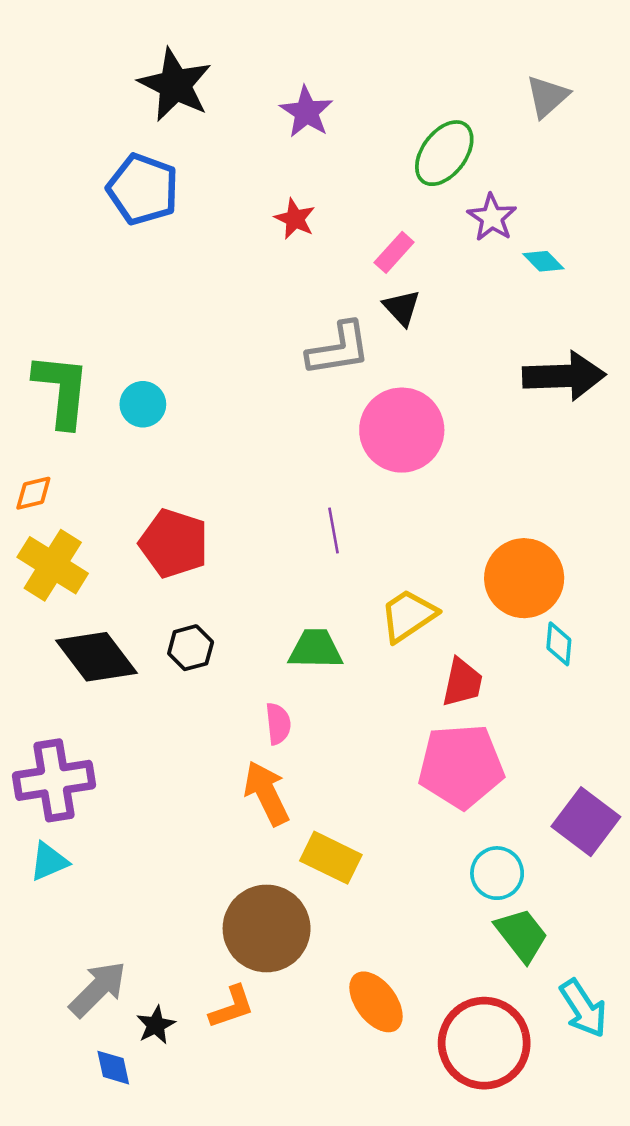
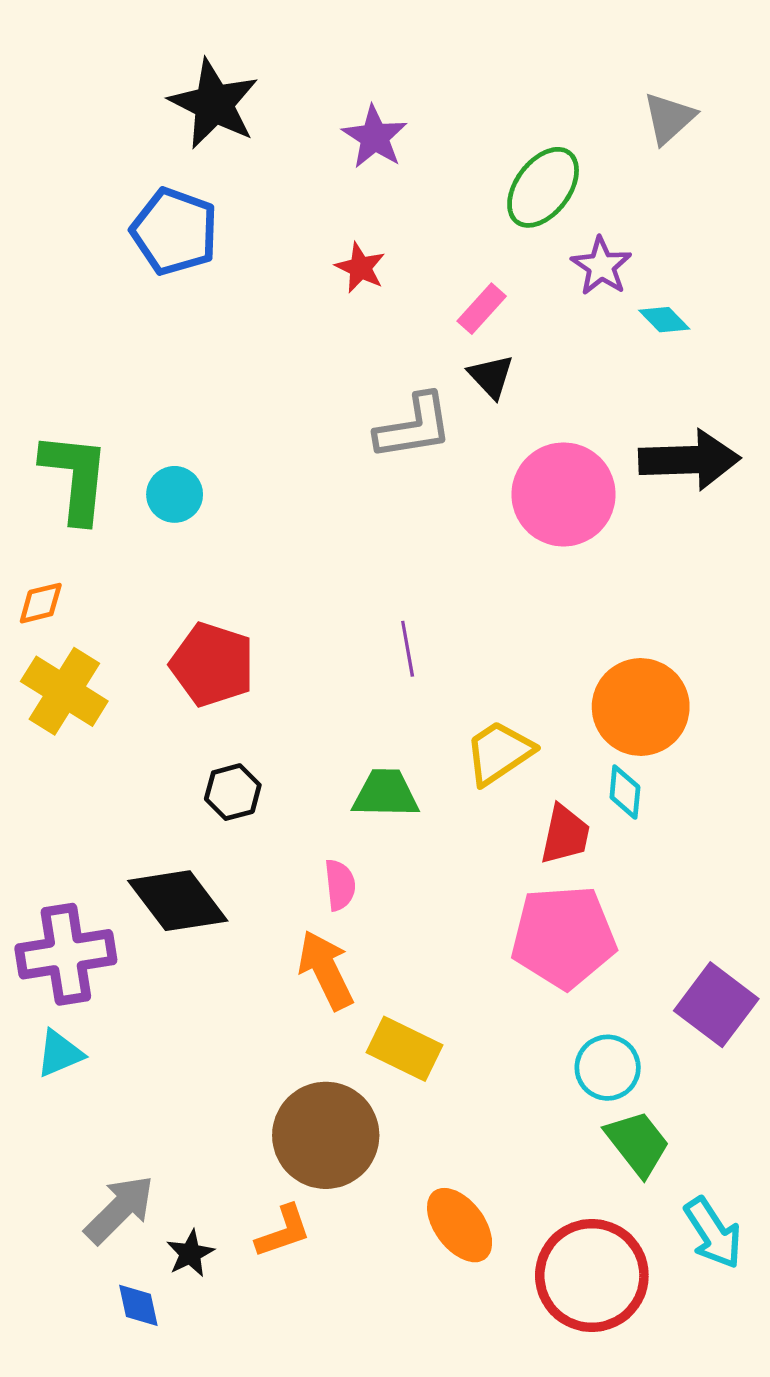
pink circle: (402, 430) -> (564, 494), moved
cyan diamond: (559, 644) -> (625, 792), moved
black diamond: (97, 657) -> (178, 901), moved

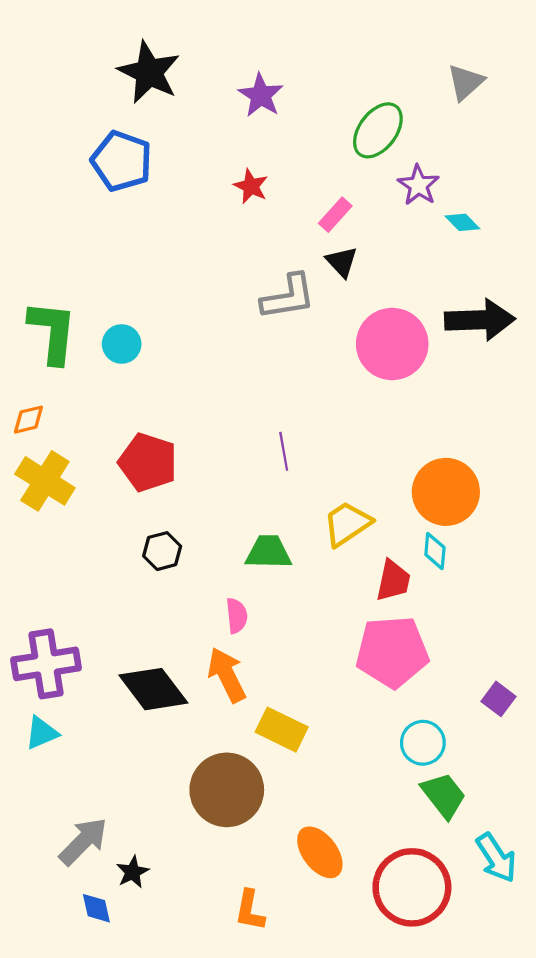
black diamond: (178, 901) -> (153, 689), moved
purple square: (716, 1005) -> (498, 699), size x0.6
orange L-shape: (283, 1231) -> (250, 910), moved, turned 120

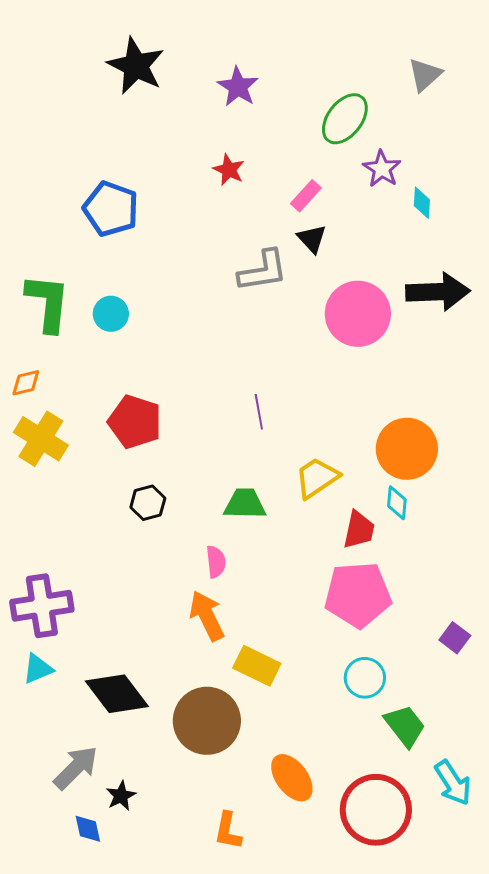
blue pentagon: (122, 161) -> (111, 209), moved
cyan diamond: (462, 222) -> (422, 203), turned 48
black diamond: (153, 689) -> (117, 694), moved
cyan circle: (423, 743) -> (365, 678), moved

